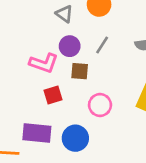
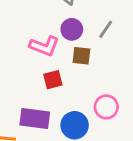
pink circle: (100, 105) -> (106, 107), moved

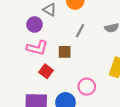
purple circle: (72, 29) -> (35, 25), moved
red square: (53, 80) -> (46, 71), turned -32

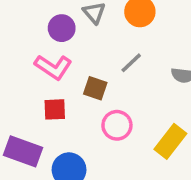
red square: (46, 71) -> (55, 109), turned 32
pink circle: (87, 87) -> (117, 125), moved

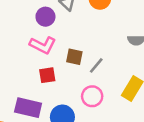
gray line: (131, 63) -> (96, 65), moved
pink circle: (117, 125) -> (92, 96), moved

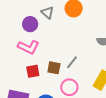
brown square: (74, 57) -> (54, 68), moved

